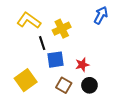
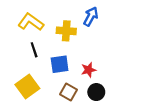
blue arrow: (101, 15) -> (91, 16), moved
yellow cross: (62, 29) -> (66, 31), turned 30
black line: (42, 43) -> (34, 50), moved

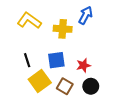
black line: (34, 50) -> (27, 60), moved
yellow square: (27, 86) -> (40, 81), moved

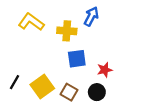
black line: (27, 60) -> (14, 82), moved, turned 48
blue square: (56, 60) -> (77, 59), moved
red star: (83, 65) -> (105, 70), moved

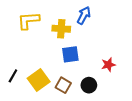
yellow L-shape: (31, 22) -> (28, 21), turned -40
red star: (105, 70) -> (108, 65), moved

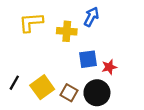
blue square: (70, 54) -> (88, 59), moved
red star: (108, 65) -> (109, 67), moved
black circle: (89, 85) -> (97, 93), size x1.5

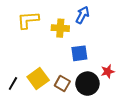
red star: (109, 67) -> (108, 71), moved
black line: (14, 83) -> (13, 84), moved

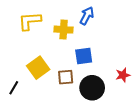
red star: (108, 71) -> (123, 75), moved
yellow square: (38, 78) -> (38, 68), moved
brown square: (62, 84) -> (66, 77), moved, turned -35

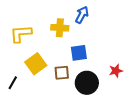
yellow L-shape: (30, 21) -> (21, 34), moved

